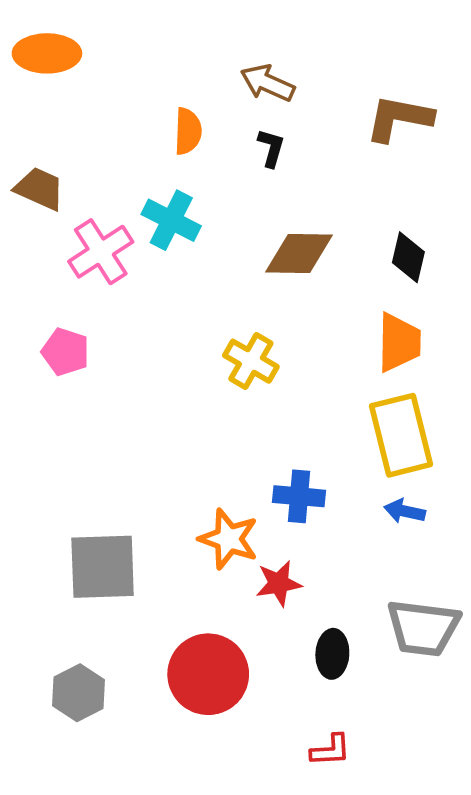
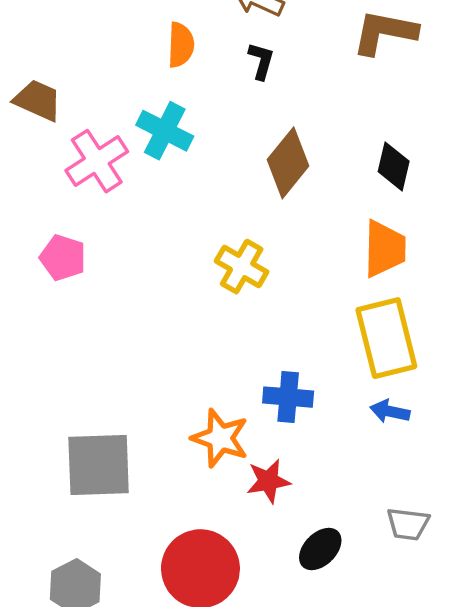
brown diamond: (299, 254) -> (288, 163), turned -52
gray trapezoid: (423, 628) -> (408, 524), size x0.6
black ellipse: (332, 654) -> (320, 549), turned 42

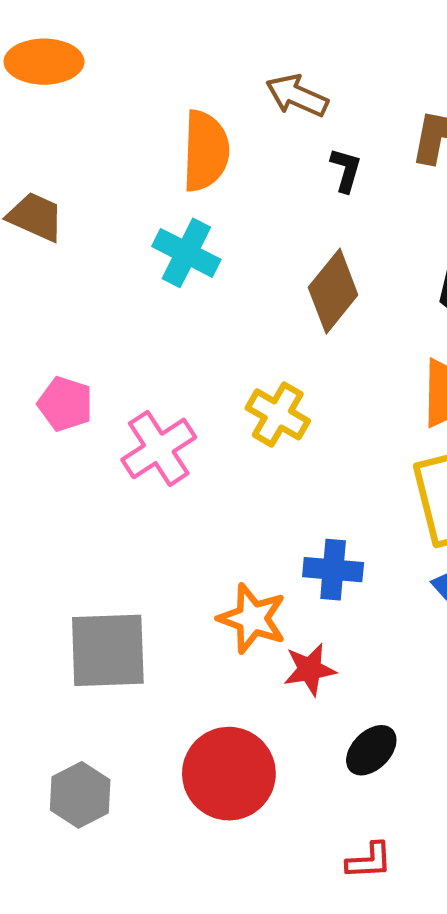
orange semicircle: (181, 45) -> (206, 151), size x1.5
black L-shape: (261, 61) -> (346, 170), moved
pink cross: (97, 161) -> (159, 448), moved

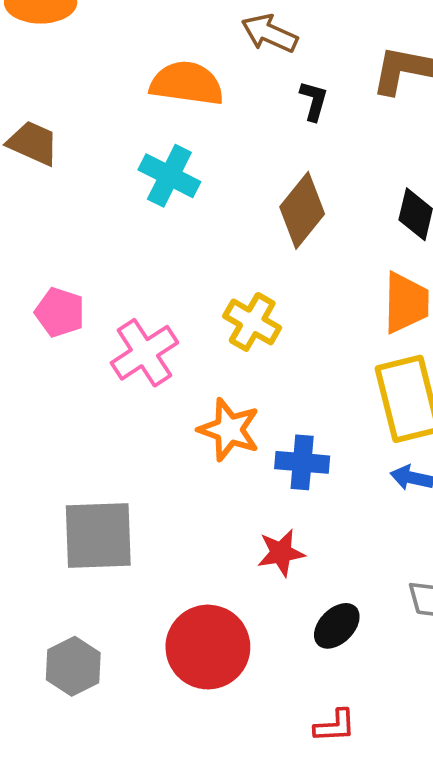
orange semicircle: (206, 151) -> (187, 83), turned -84
orange star: (252, 618) -> (229, 430), moved

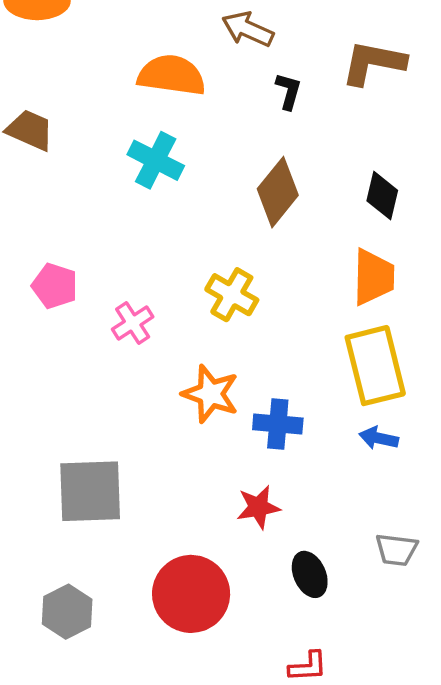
pink cross: (144, 353) -> (133, 323), size x0.7
black ellipse: (337, 626) -> (310, 574), turned -69

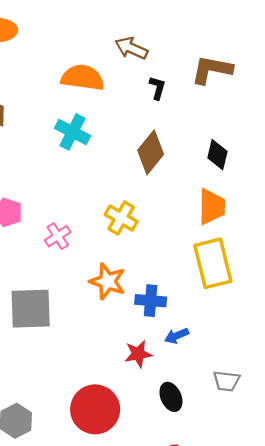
blue arrow: (379, 438) -> (177, 336), moved, turned -35
gray square: (90, 491) -> (31, 309), moved

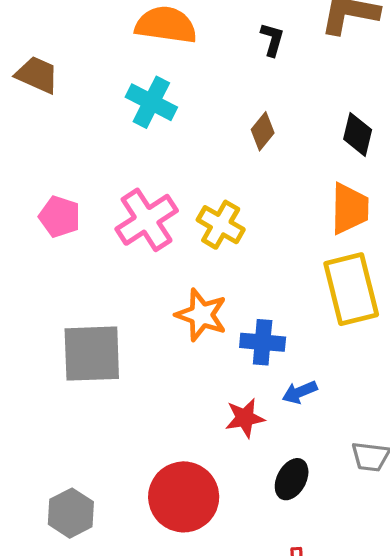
brown diamond: (151, 152) -> (263, 131), size x0.6
pink cross: (58, 236) -> (147, 220), moved, size x1.6
black ellipse: (171, 397) -> (292, 479), turned 52

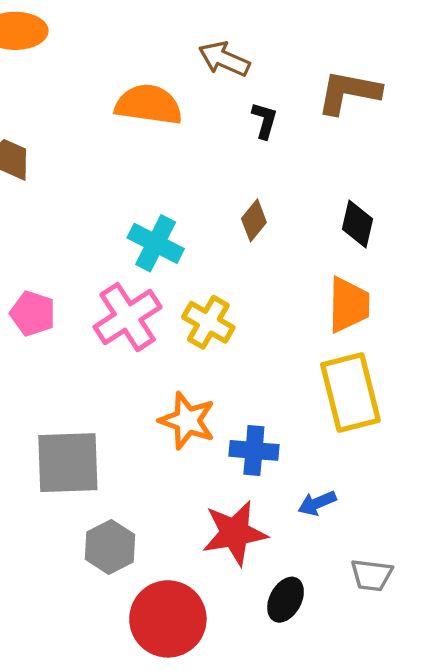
cyan cross: (151, 102) -> (156, 243), moved
blue arrow: (300, 392) -> (317, 503), moved
red star: (245, 418) -> (235, 533), size x1.5
gray hexagon: (71, 513) -> (110, 547), moved

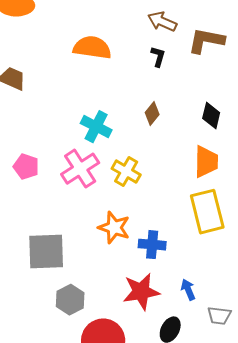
brown arrow: (224, 59) -> (162, 22), moved
blue arrow: (317, 503) -> (188, 290), moved, turned 90

